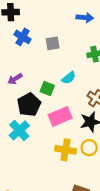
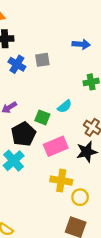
gray square: (53, 43) -> (42, 60), moved
yellow circle: (89, 148) -> (80, 197), moved

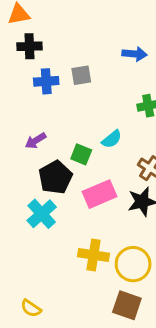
blue cross: (17, 64) -> (46, 81), turned -35
yellow cross: (61, 181) -> (93, 255), moved
yellow circle: (80, 197) -> (133, 264), size x1.5

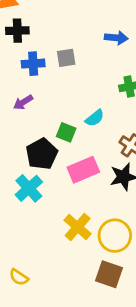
purple arrow: (36, 141) -> (23, 102), moved
yellow cross: (93, 255) -> (78, 227), turned 32

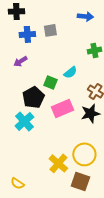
yellow cross: (78, 227) -> (58, 163), moved

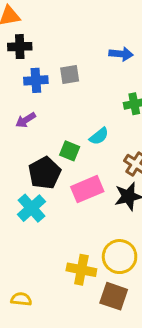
yellow cross: (58, 163) -> (81, 270), turned -30
yellow semicircle: (17, 183) -> (21, 299), turned 152

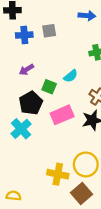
purple arrow: (26, 120) -> (26, 70), moved
brown square: (114, 296) -> (81, 194), turned 30

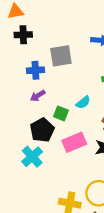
gray square: (49, 31) -> (61, 56), size x1.5
blue cross: (24, 35) -> (35, 70), moved

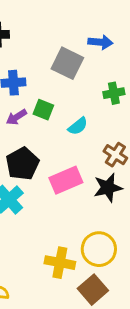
gray square: (61, 56) -> (67, 63), moved, turned 35
green square: (61, 113) -> (43, 110), moved

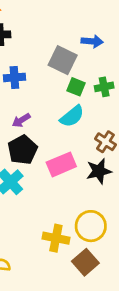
green square: (43, 110) -> (76, 87), moved
purple arrow: (16, 117) -> (21, 120), moved
cyan semicircle: (78, 126) -> (72, 116), size x1.4

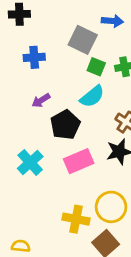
black pentagon: (22, 150) -> (65, 125), moved
pink rectangle: (61, 164) -> (79, 161), moved

